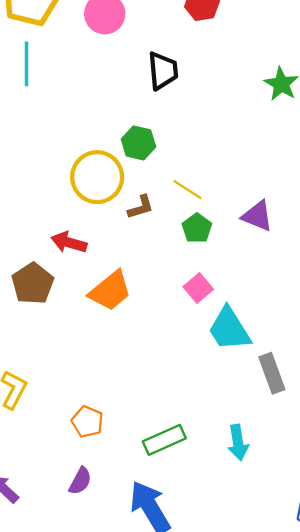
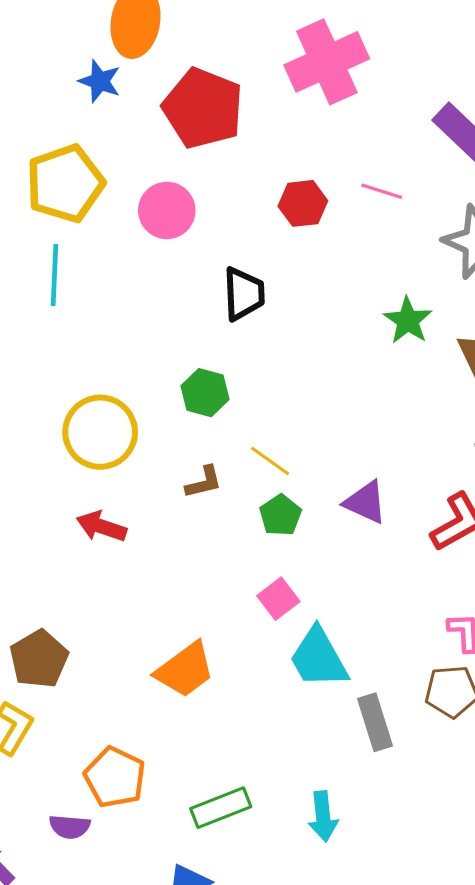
yellow circle: (97, 177) -> (100, 432), moved
brown pentagon: (33, 284) -> (39, 659), moved
orange trapezoid: (110, 291) -> (185, 670), moved
orange pentagon: (87, 422) -> (115, 777), size x1.4
purple semicircle: (80, 481) -> (70, 827), moved, turned 64

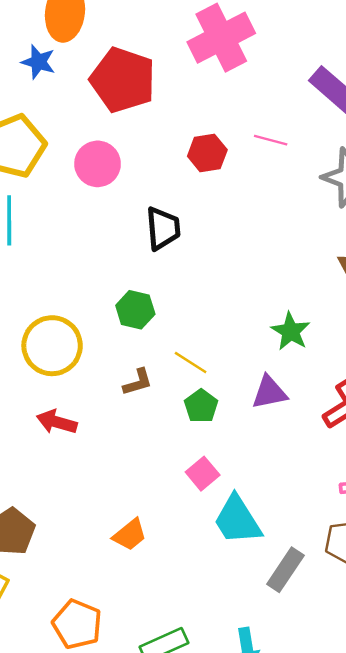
green star: (408, 320) -> (291, 331), moved
purple triangle: (365, 502) -> (269, 392), turned -33
orange trapezoid: (185, 670) -> (130, 535), size x0.7
gray rectangle: (375, 722) -> (285, 570), turned 54

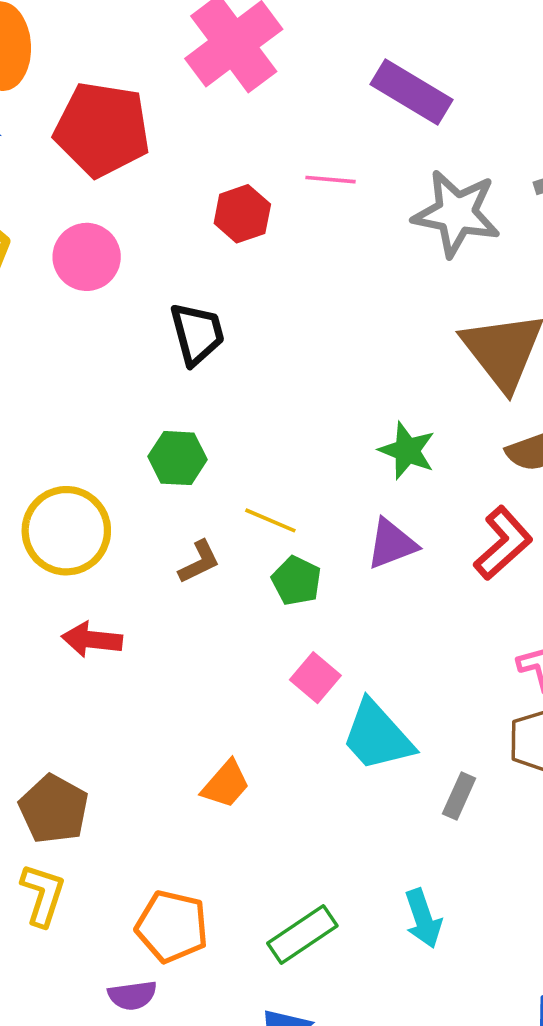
gray rectangle: (285, 570) -> (459, 796), size x0.7

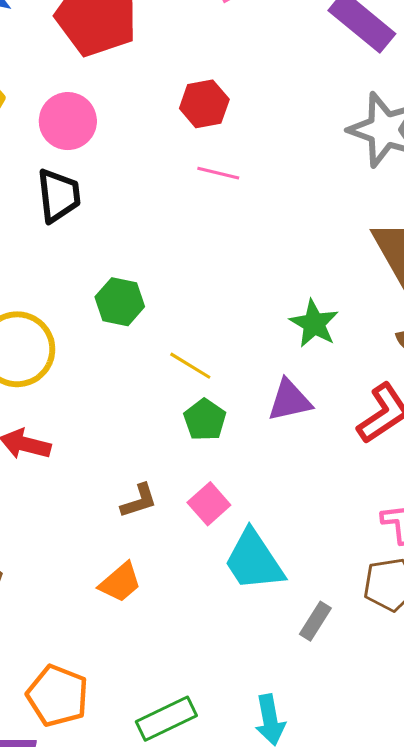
pink line: (331, 180) -> (218, 173), moved
black trapezoid: (197, 334) -> (59, 195), moved
brown L-shape: (199, 562) -> (139, 501), moved

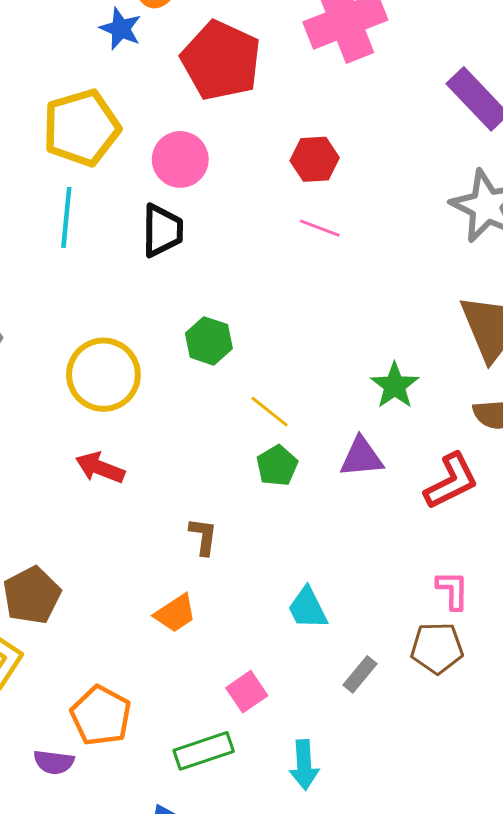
brown L-shape: (139, 501) -> (203, 536), turned -72
pink square: (209, 504) -> (247, 692), moved
cyan trapezoid: (254, 561) -> (308, 608), size x0.7

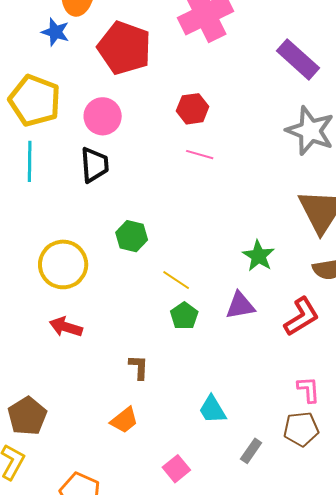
yellow pentagon: (81, 128) -> (35, 101), turned -30

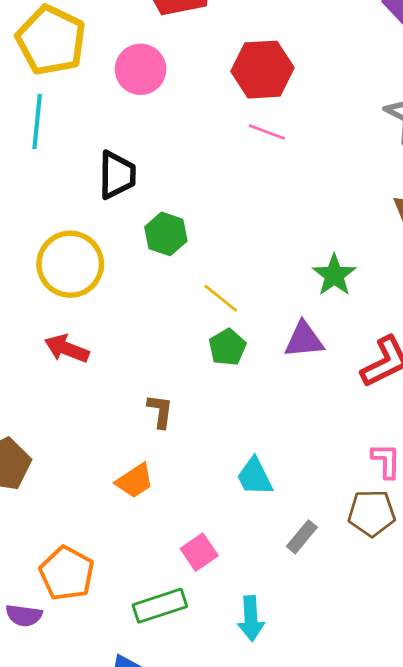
red hexagon: (193, 109) -> (262, 70), size x1.4
black trapezoid: (95, 165) -> (117, 175), moved

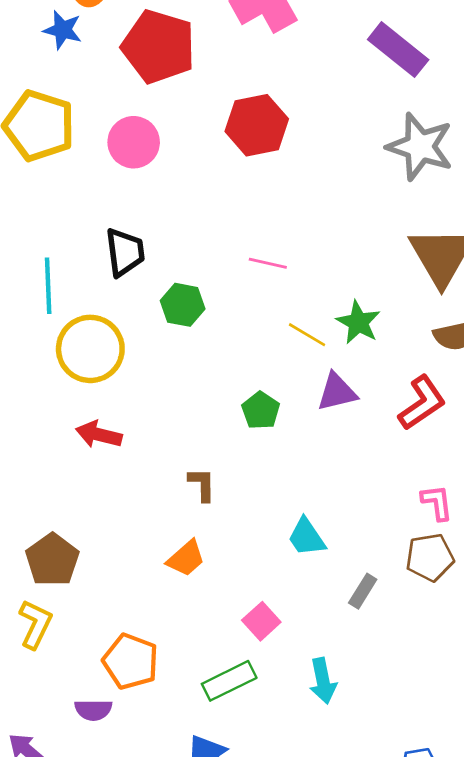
cyan line: (37, 121) -> (48, 286), moved
pink line: (267, 132) -> (268, 263), moved
yellow line: (221, 298) -> (307, 335), moved

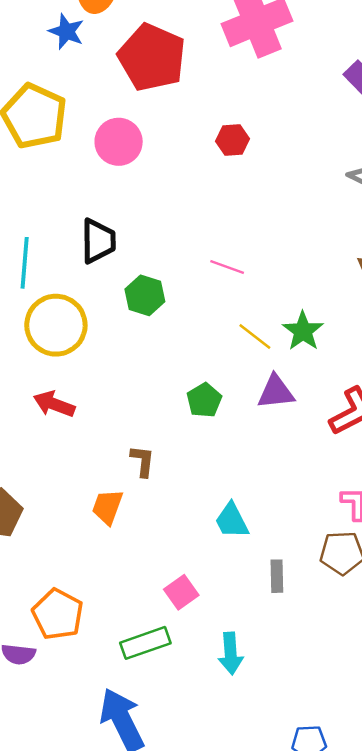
red hexagon: (257, 125) -> (233, 140), size x0.6
orange trapezoid: (186, 558) -> (107, 507), moved, turned 144
gray rectangle: (363, 591) -> (277, 576), turned -40

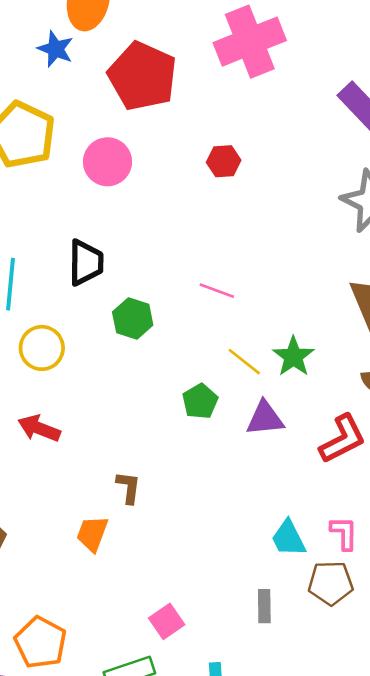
yellow circle: (56, 325) -> (42, 348), size x0.7
green pentagon: (204, 400) -> (200, 401), moved
cyan trapezoid: (232, 521) -> (288, 538), moved

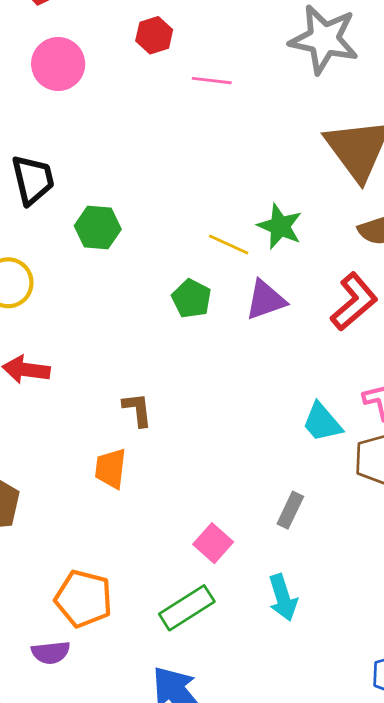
pink circle: (107, 162) -> (58, 64), moved
pink line: (217, 291) -> (212, 81), moved
gray rectangle: (264, 606) -> (290, 510), moved, turned 40

